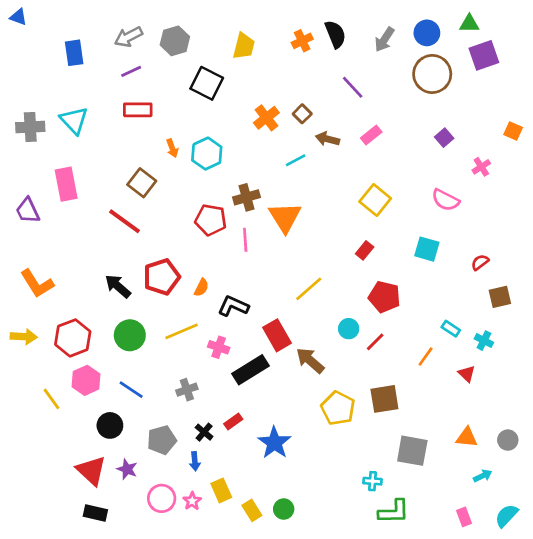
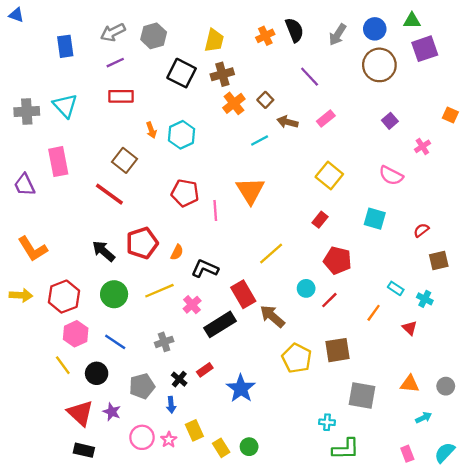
brown cross: (247, 197) -> (222, 74), moved
pink cross: (219, 347) -> (192, 305), turned 30
yellow line: (52, 399) -> (63, 365), moved

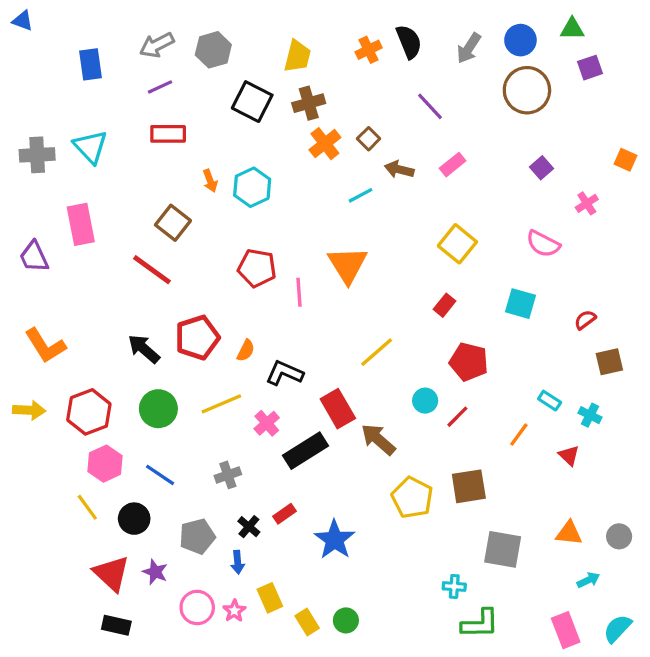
purple square: (425, 49) -> (590, 68), size x0.7
pink rectangle: (407, 454) -> (566, 630), size x1.5

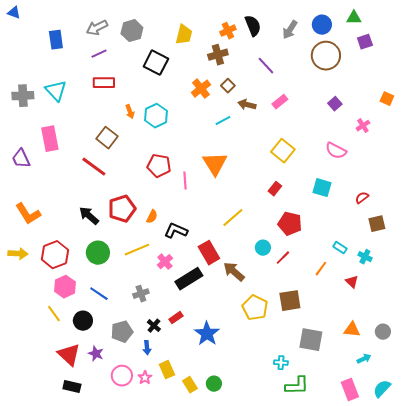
brown cross: (309, 103) -> (218, 55), moved

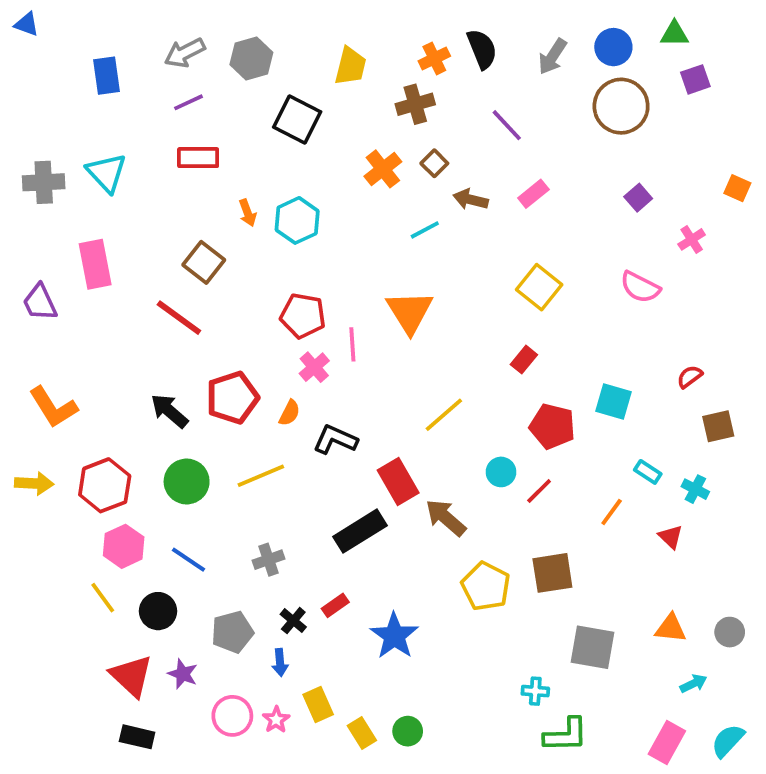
cyan square: (322, 188) -> (613, 401), moved
pink cross: (165, 262) -> (314, 367), moved
pink rectangle: (350, 390) -> (667, 743), turned 50

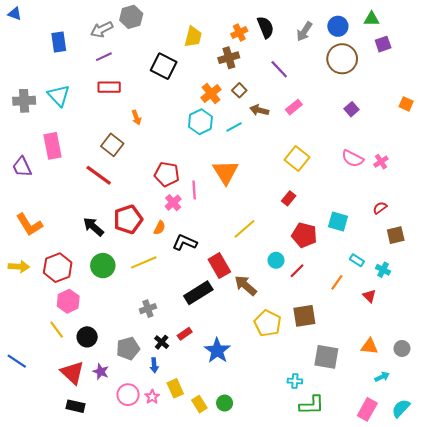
gray hexagon: (251, 58) -> (131, 17), moved
cyan hexagon: (297, 220) -> (200, 122), moved
pink cross: (692, 239) -> (381, 162), moved
blue line: (189, 560) -> (17, 361), moved

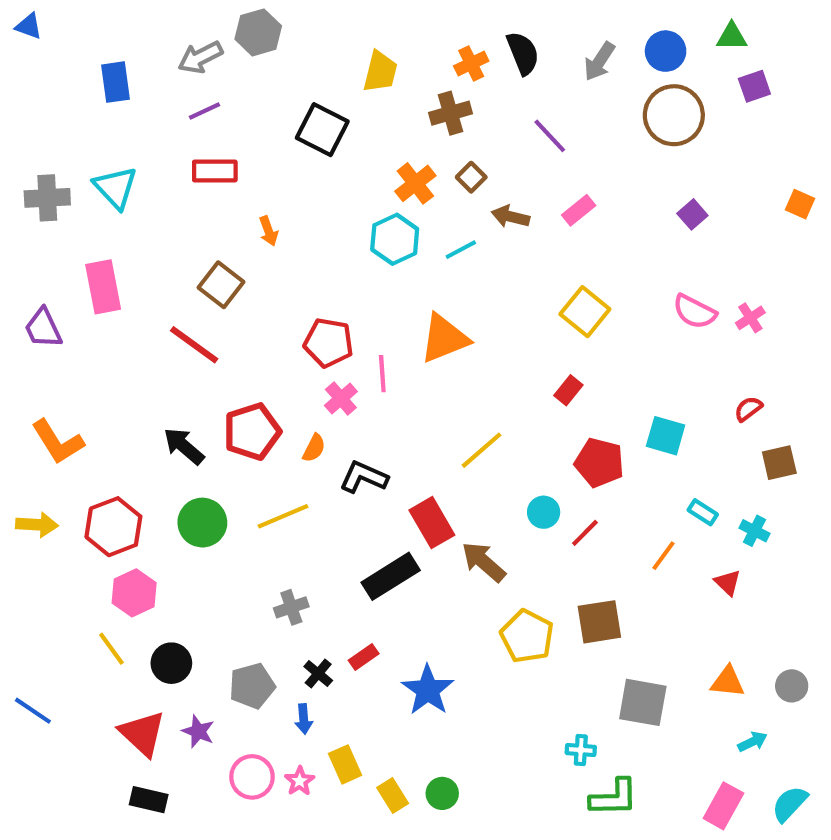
orange triangle: (226, 172) -> (444, 339), turned 40

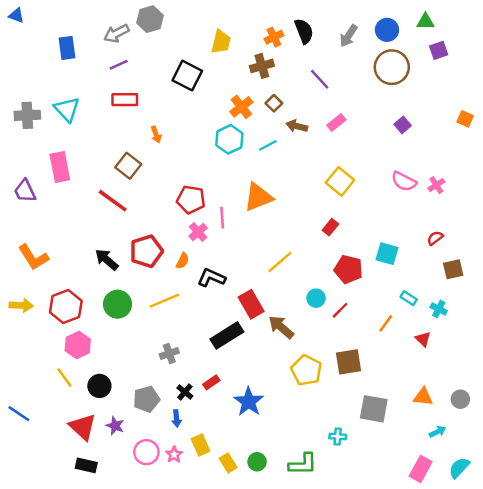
green L-shape: (614, 798) -> (303, 464), moved

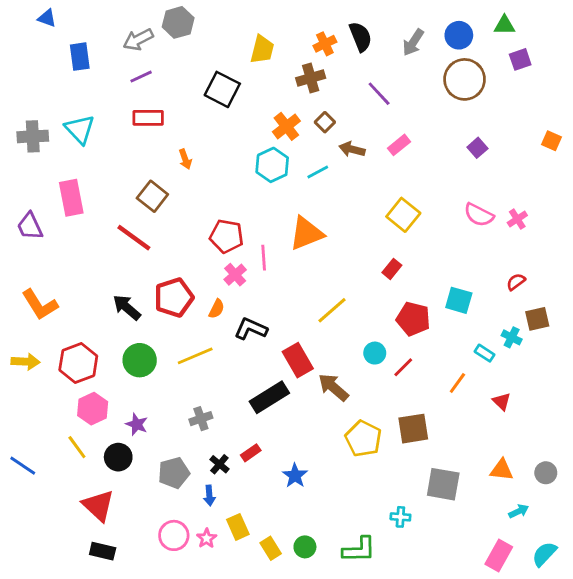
blue triangle: (16, 15) -> (47, 18), moved
cyan cross: (439, 309) -> (512, 337), moved
blue star: (249, 402) -> (295, 476), size x0.7
blue line: (19, 414) -> (23, 466), moved
purple star: (115, 426) -> (137, 424), moved

